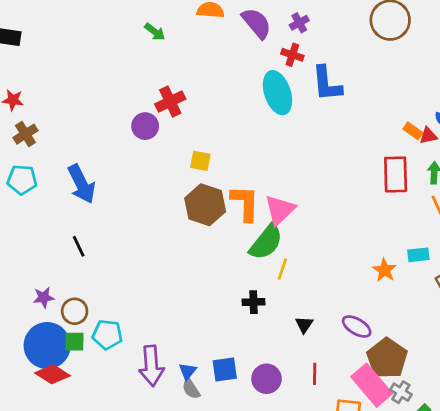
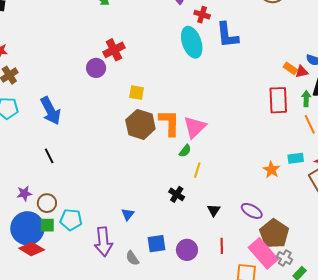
green semicircle: (266, 242) -> (185, 151), size x0.5
black cross: (254, 302) -> (177, 194), turned 35
blue triangle: (188, 371) -> (128, 214), moved

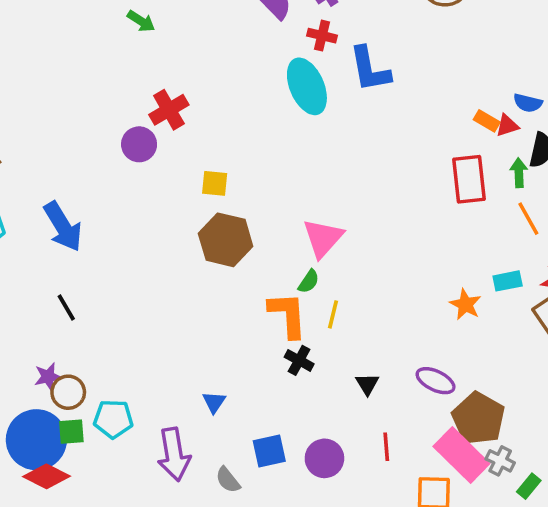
orange L-shape: (169, 123) -> (288, 315), moved
purple star: (24, 193) -> (48, 377), moved

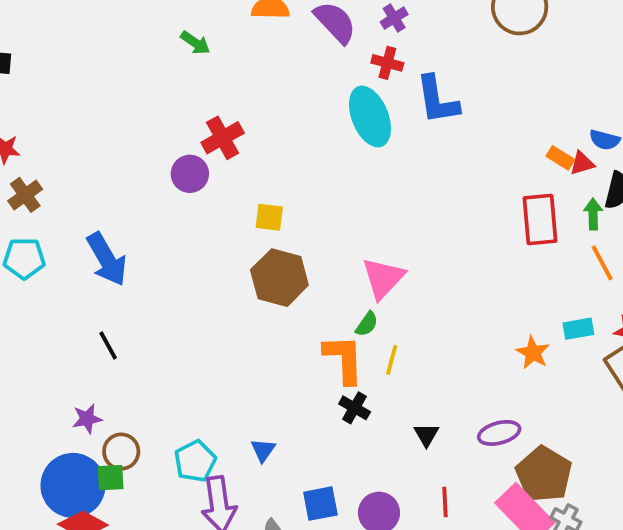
purple ellipse: (436, 381) -> (499, 433), turned -42
brown circle: (68, 392) -> (121, 452), moved
cyan pentagon: (113, 419) -> (195, 461), moved, turned -30

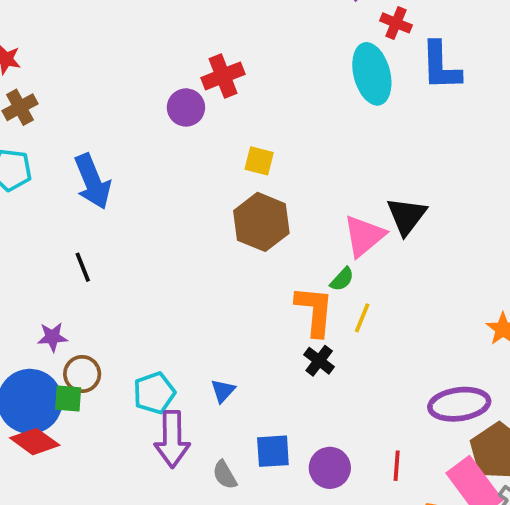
purple ellipse: (499, 433) -> (459, 404), size x1.4
black triangle: (426, 435) -> (407, 216), moved, size x1.6

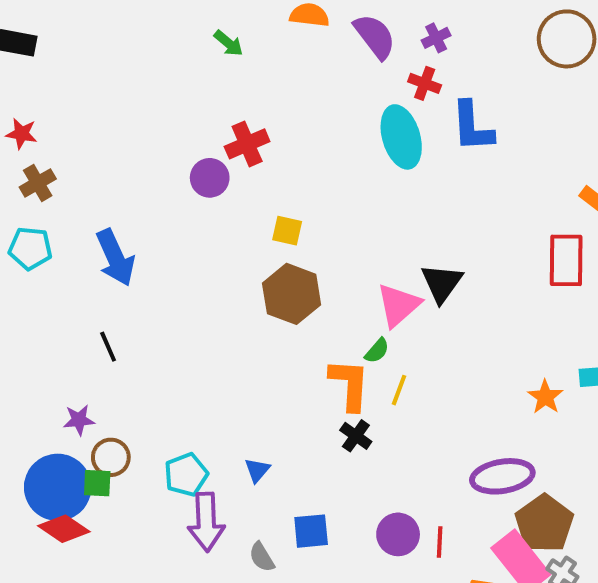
purple circle: (330, 468) -> (398, 534), moved

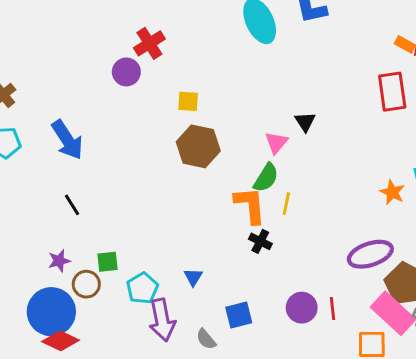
black triangle: (442, 283) -> (305, 122), size x0.7
pink triangle: (398, 305) -> (276, 142), size x0.7
green semicircle: (377, 351) -> (266, 178), size x1.5
green square: (97, 483) -> (107, 262), moved

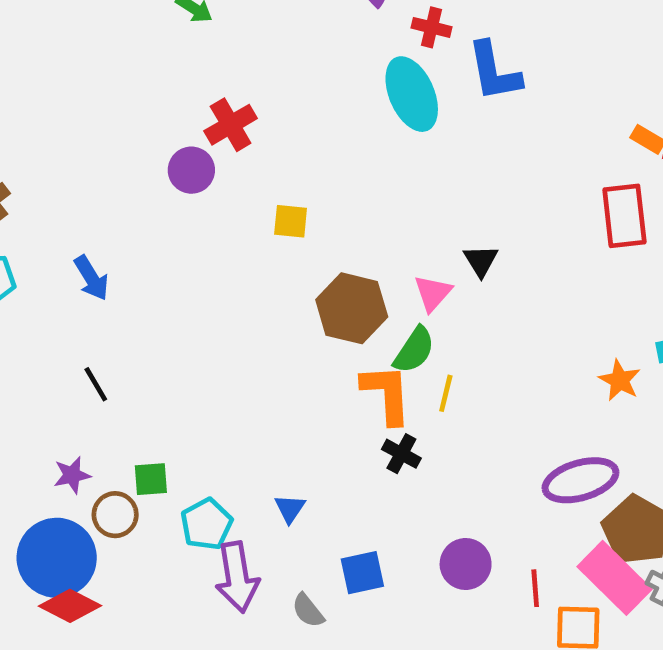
blue arrow: (67, 140) -> (91, 278), size x0.7
brown hexagon: (198, 146) -> (352, 308), moved
red line: (332, 308) -> (535, 588), moved

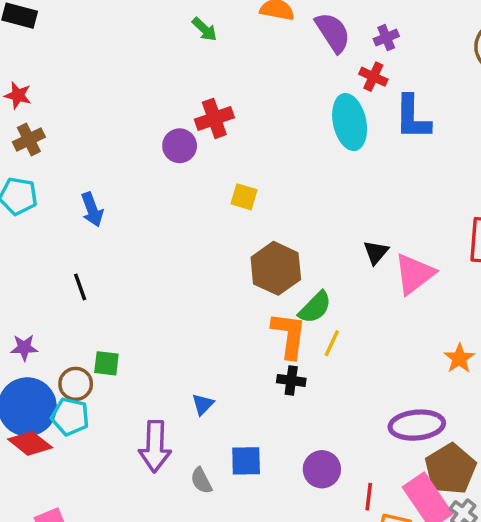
pink triangle: (433, 293) -> (414, 274), moved, size x1.5
black cross: (401, 454) -> (291, 380), turned -32
purple star: (72, 475) -> (24, 348), moved
cyan pentagon: (207, 524) -> (70, 417), moved, turned 30

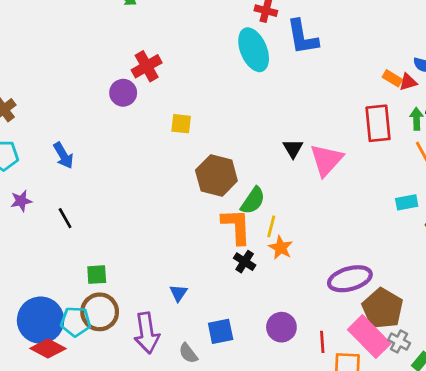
purple star: (24, 348) -> (21, 201), moved
orange star: (459, 358) -> (281, 248), moved
black cross: (291, 380) -> (245, 262), turned 35
brown circle: (76, 384) -> (100, 312), moved, size x1.4

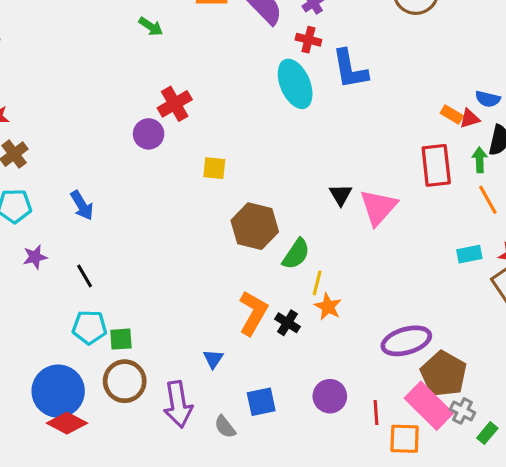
orange L-shape: (236, 226) -> (253, 313), moved, turned 33
cyan pentagon: (76, 322) -> (89, 327), moved

